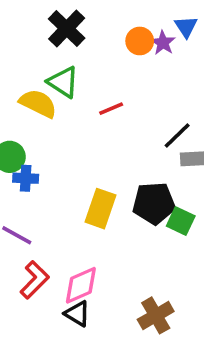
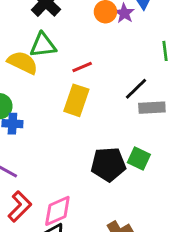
green triangle: (63, 82) -> (43, 45), turned -40
black pentagon: (154, 203) -> (108, 164), moved
yellow rectangle: (100, 209) -> (76, 100), moved

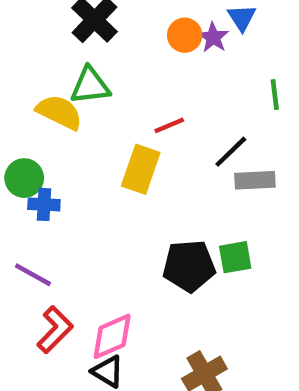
red line: (82, 67) -> (169, 125), moved
green square: (139, 158) -> (235, 257), turned -35

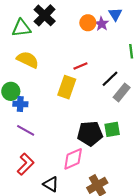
green triangle: (90, 86) -> (21, 28), moved
gray rectangle: (255, 180) -> (122, 92), turned -48
purple line: (33, 275) -> (26, 130), moved
pink diamond: (112, 336) -> (73, 159), moved

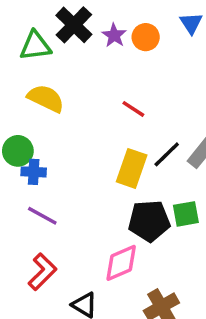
purple star: (102, 24) -> (114, 35), moved
red line: (80, 66) -> (133, 109), turned 56
black line: (110, 79) -> (167, 154), moved
yellow rectangle: (67, 87) -> (132, 168), moved

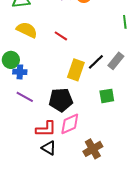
red line: (133, 109) -> (61, 36), moved
black pentagon: (149, 221) -> (61, 100), moved
red L-shape: (42, 272) -> (46, 129), moved, turned 45

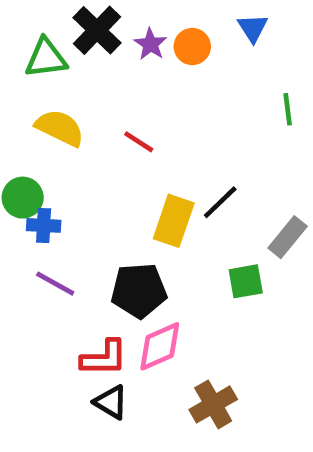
gray rectangle: (116, 61) -> (288, 237), moved

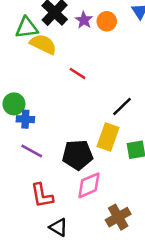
yellow semicircle: (60, 128) -> (43, 44), moved
yellow rectangle: (174, 221) -> (108, 137), moved
red L-shape: (104, 358) -> (42, 195), moved, turned 80
black triangle: (111, 402) -> (58, 227), moved

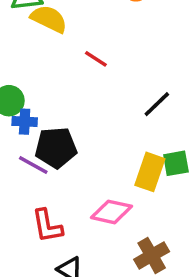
yellow rectangle: (108, 137) -> (150, 172), moved
black pentagon: (78, 155) -> (56, 148), moved
pink diamond: (89, 185) -> (112, 212), turned 36

